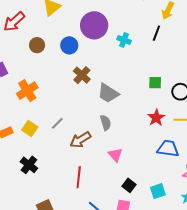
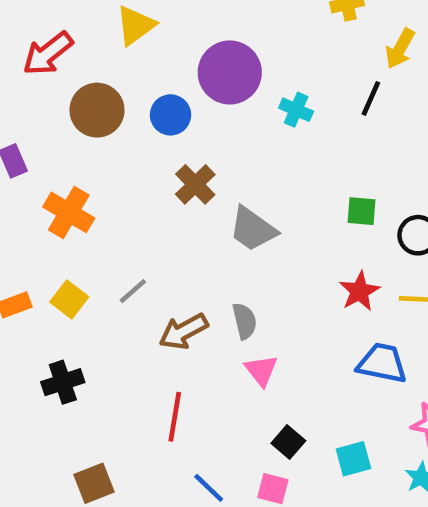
brown circle: (37, 45) -> (97, 110), size x1.5
orange cross: (27, 91) -> (69, 212), turned -30
gray semicircle: (106, 123) -> (245, 321), moved
black cross: (29, 165) -> (63, 382), turned 30

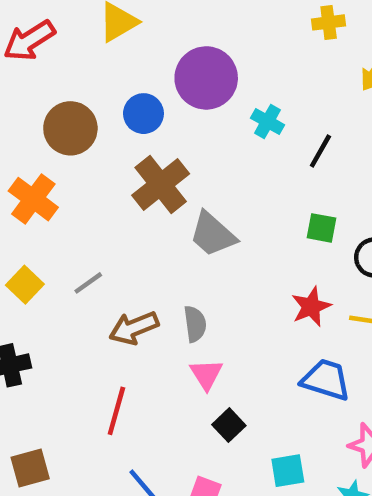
black line: (371, 98) -> (320, 151), moved
brown circle: (97, 110) -> (70, 128), moved
brown cross: (195, 184) -> (161, 184), size x1.4
black square: (288, 442) -> (229, 425), moved

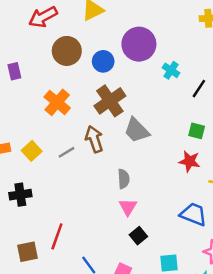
brown circle: (70, 128) -> (67, 51), moved
orange cross: (33, 199) -> (57, 102), moved
red star: (311, 307) -> (189, 161), moved, turned 30
brown arrow: (134, 328) -> (94, 139), moved, turned 90
red line: (116, 411) -> (57, 236), moved

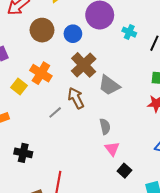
yellow square: (32, 151) -> (19, 86), moved
black cross: (20, 195) -> (23, 153), turned 30

